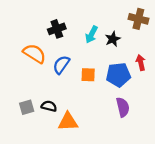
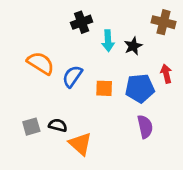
black cross: (57, 29) -> (82, 22), moved
cyan arrow: (91, 35) -> (108, 41), turned -30
orange triangle: (68, 122) -> (80, 144), turned 45

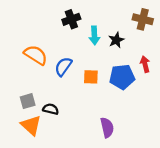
gray square: (31, 127) -> (28, 101), moved
purple semicircle: (145, 127) -> (107, 128), moved
orange triangle: (80, 144) -> (31, 125), moved

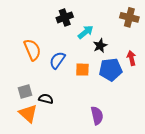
cyan arrow: (94, 35) -> (86, 32), turned -126
black star: (116, 40) -> (100, 46), moved
orange semicircle: (36, 55) -> (32, 50), turned 35

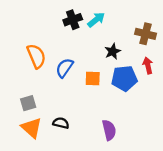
brown cross: (129, 17) -> (145, 34), moved
cyan arrow: (86, 32) -> (96, 20), moved
black semicircle: (46, 99) -> (61, 123), moved

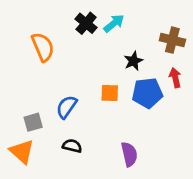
black cross: (73, 20) -> (86, 23), turned -30
orange semicircle: (36, 56) -> (43, 47), moved
blue semicircle: (64, 68) -> (67, 107), moved
orange triangle: (32, 128) -> (22, 151), moved

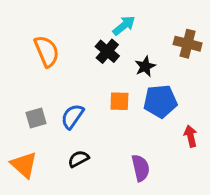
black cross: (86, 23) -> (107, 51), moved
red arrow: (175, 78) -> (191, 136), moved
gray square: (33, 122) -> (36, 118), moved
black semicircle: (72, 146) -> (78, 159), turned -42

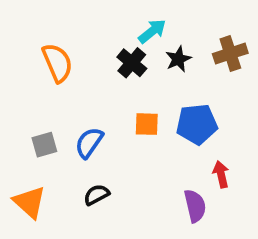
brown cross: (188, 44) -> (230, 53), turned -32
black star: (145, 66) -> (178, 59), moved
red arrow: (191, 136) -> (221, 174), moved
purple semicircle: (141, 168) -> (195, 206), moved

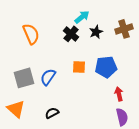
gray square: (44, 145) -> (24, 78), size x1.5
black semicircle: (96, 195) -> (52, 113), moved
purple semicircle: (195, 206) -> (122, 117), moved

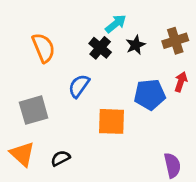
orange square: (79, 67) -> (111, 121), moved, size x1.5
blue semicircle: (48, 77) -> (79, 86), moved
red arrow: (119, 94) -> (181, 82), moved, turned 32
black semicircle: (52, 113) -> (60, 158), moved

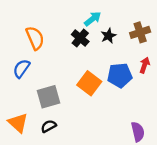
blue semicircle: (79, 86) -> (21, 69), moved
gray square: (34, 110) -> (49, 97), moved
orange square: (111, 121) -> (89, 83), moved, turned 35

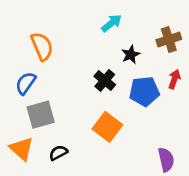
black star: (108, 36) -> (131, 55), moved
black cross: (80, 38) -> (105, 80), moved
orange square: (89, 83) -> (107, 127), moved
gray square: (49, 97) -> (41, 115), moved

